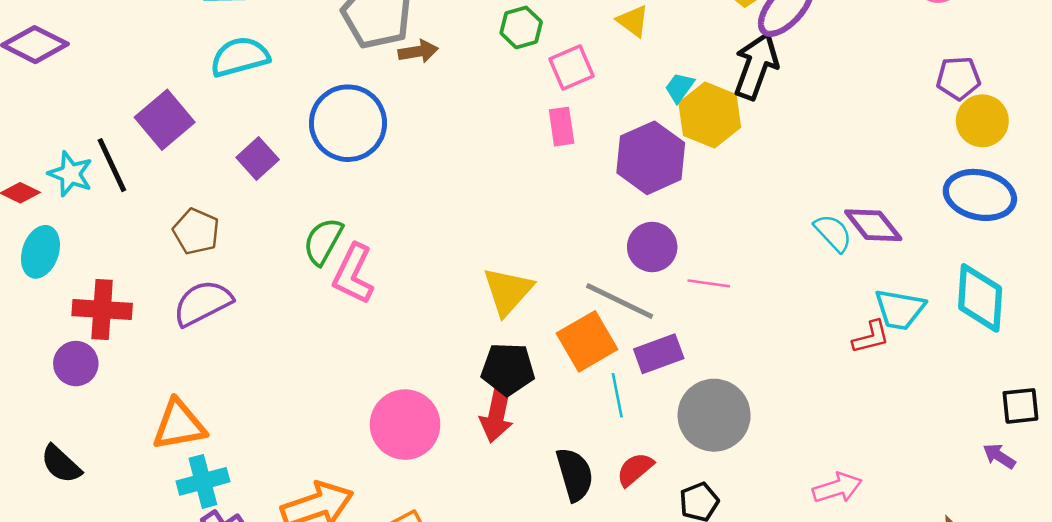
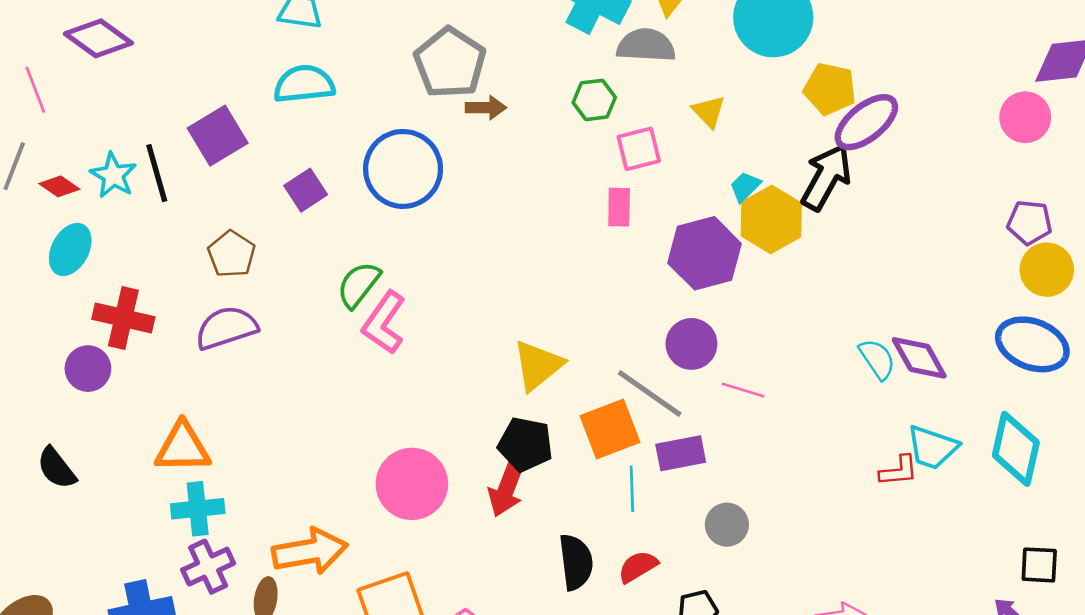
gray circle: (714, 415) -> (727, 525), size x0.6

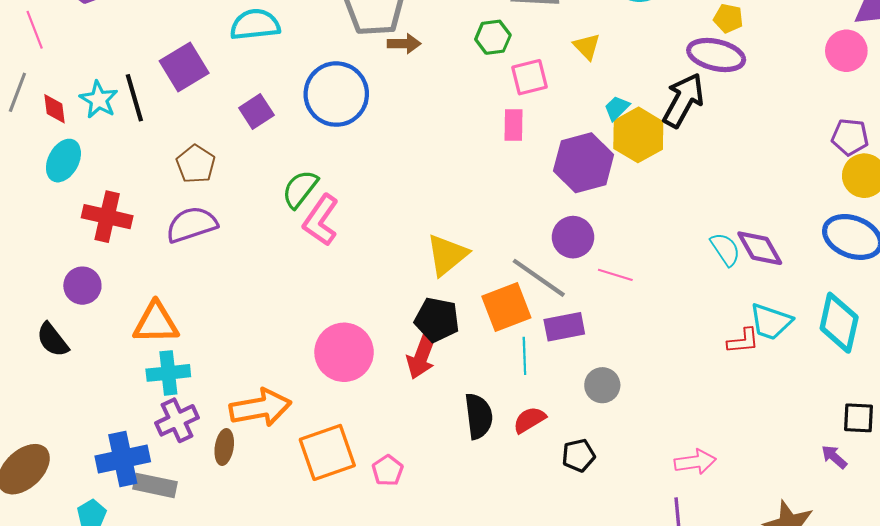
yellow pentagon: (830, 89) -> (728, 18), moved, size x0.7
purple ellipse: (866, 122) -> (716, 55), turned 52
red diamond: (59, 186) -> (54, 109), turned 48
purple circle: (88, 369) -> (82, 286), moved

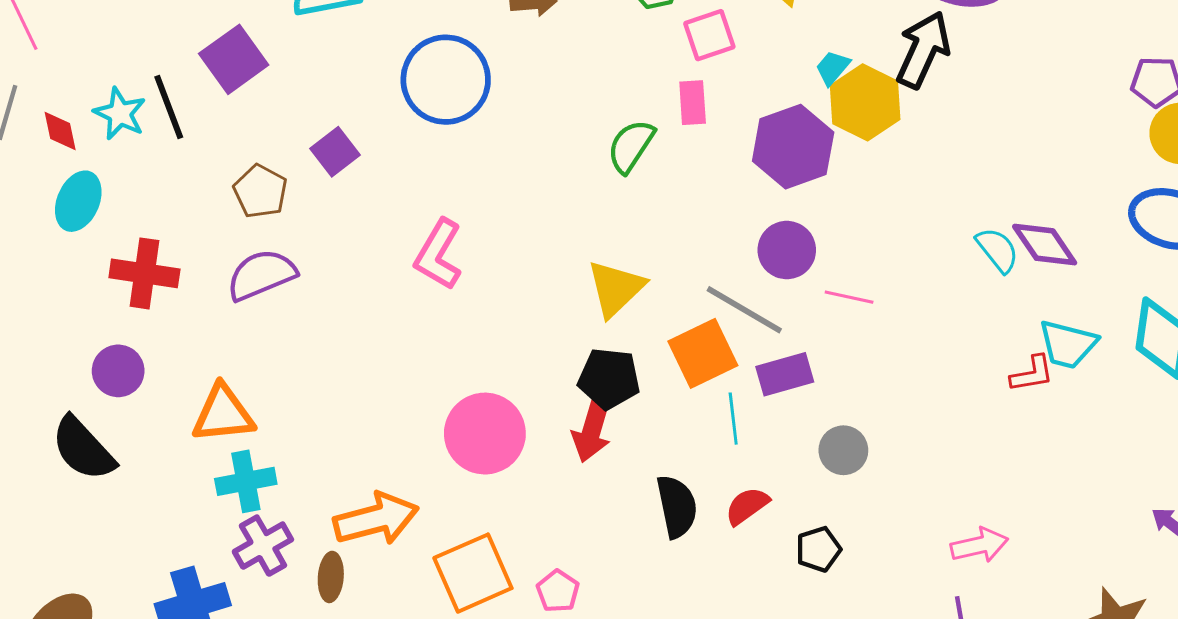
purple square: (256, 112) -> (335, 152), moved
green semicircle: (300, 189) -> (631, 146), moved
black semicircle: (53, 340) -> (83, 449), size x1.4

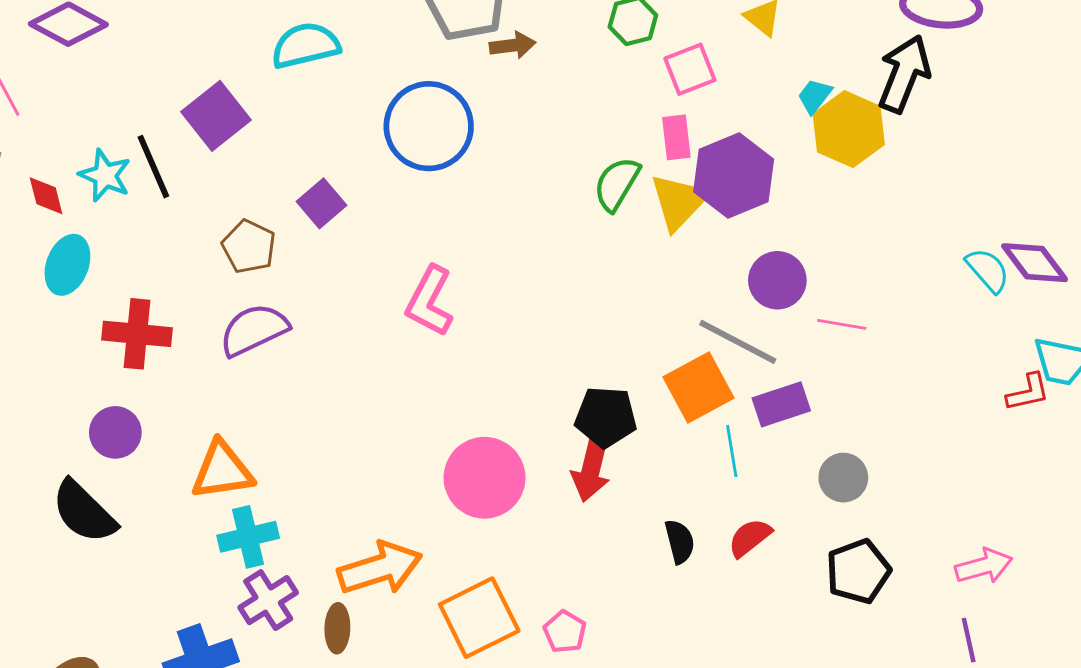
purple hexagon: (793, 147) -> (734, 175), moved
yellow triangle: (616, 288) -> (679, 202), moved
black semicircle: (677, 506) -> (680, 542), size x0.7
black pentagon: (818, 549) -> (858, 571), moved, size x1.4

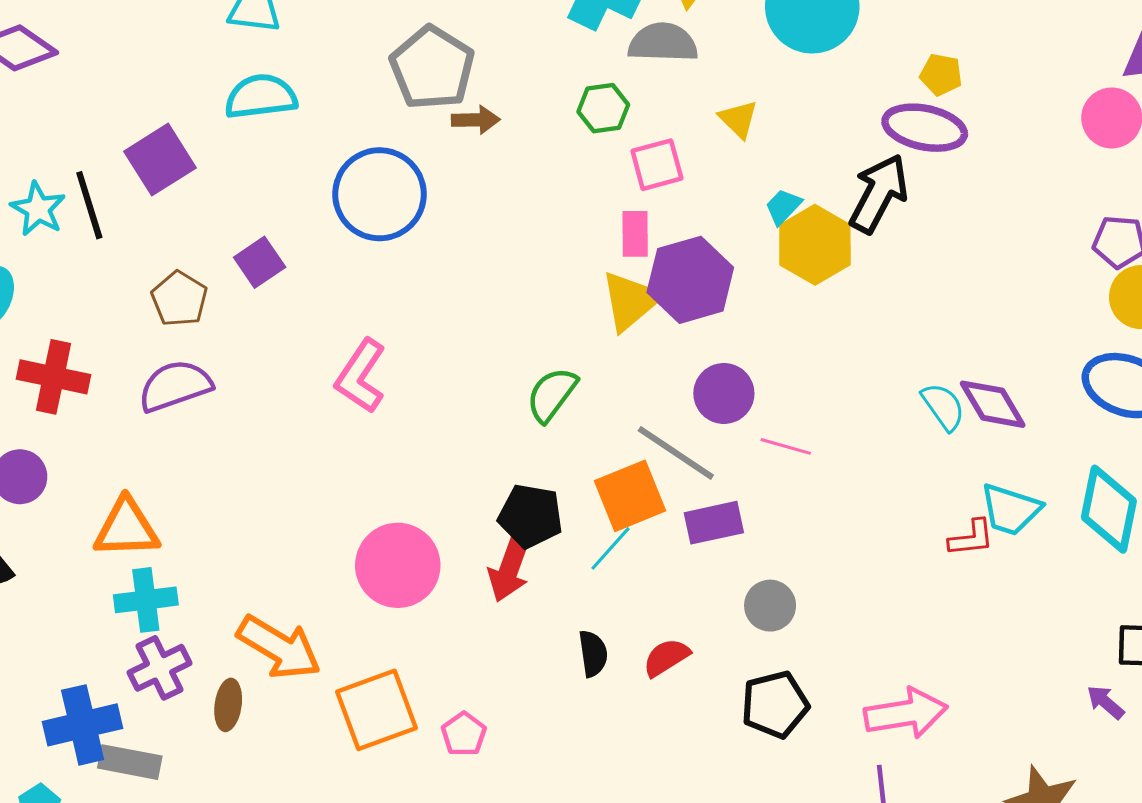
green semicircle: (617, 184) -> (552, 394), moved
cyan line: (732, 451) -> (611, 548), moved, turned 45
pink arrow: (984, 566) -> (906, 713), size x1.4
orange arrow: (380, 568) -> (279, 647), turned 42

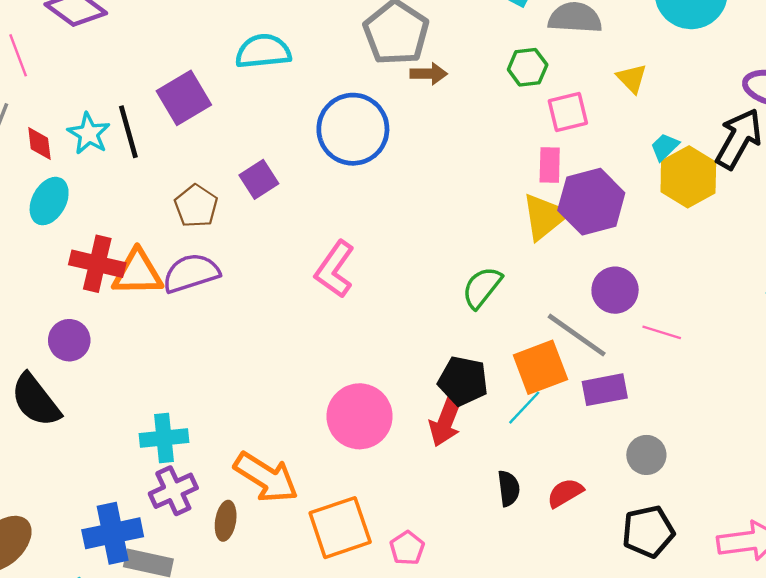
orange triangle: (126, 528) -> (137, 273), moved

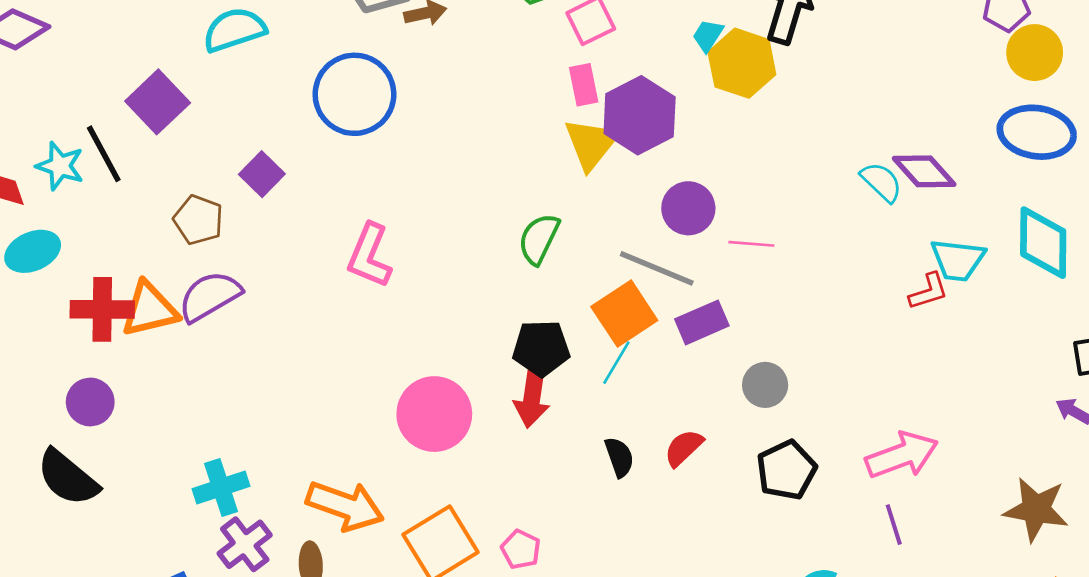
cyan ellipse: (49, 201) -> (33, 251), turned 51

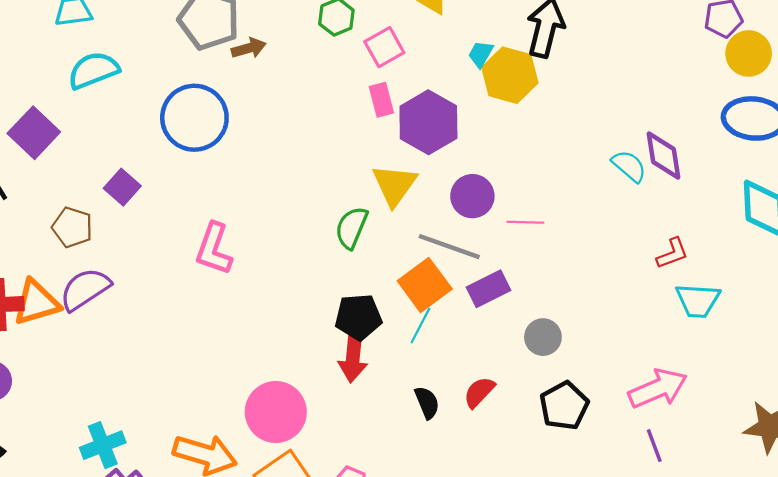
yellow triangle: (591, 144) -> (394, 185), moved
purple diamond: (924, 171) -> (663, 155), turned 36
cyan trapezoid: (958, 260) -> (698, 301), moved
pink circle: (434, 414) -> (276, 412), moved

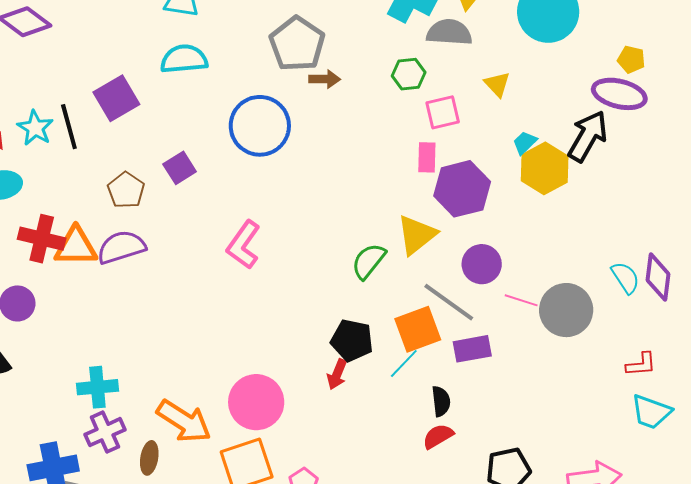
gray circle: (543, 337) -> (566, 310), moved, size x1.6
red arrow: (353, 358) -> (337, 374), size x0.7
black semicircle: (427, 403) -> (441, 401), moved

